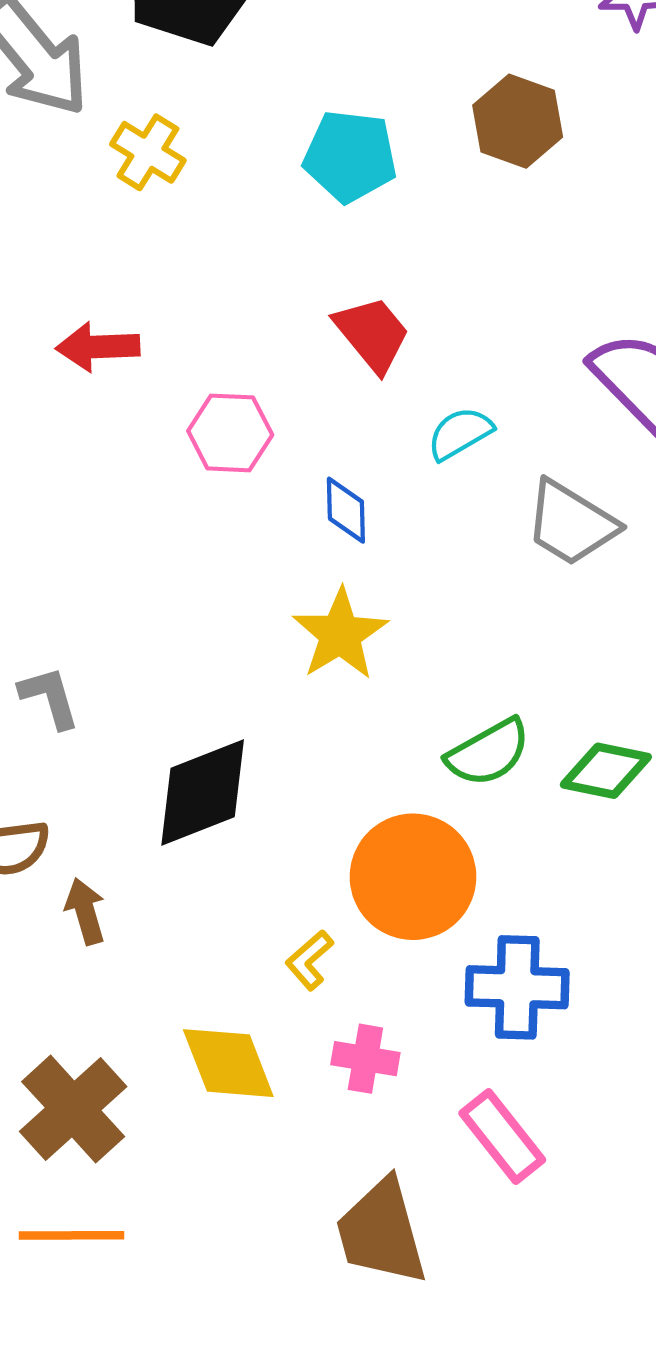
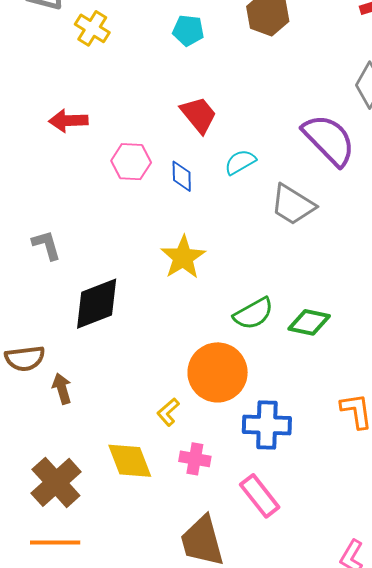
cyan pentagon: (350, 156) -> (188, 30), size x0.7
blue diamond: (346, 510) -> (182, 176), moved
gray L-shape: (50, 697) -> (46, 245), moved
black diamond: (203, 793) -> (97, 304), moved

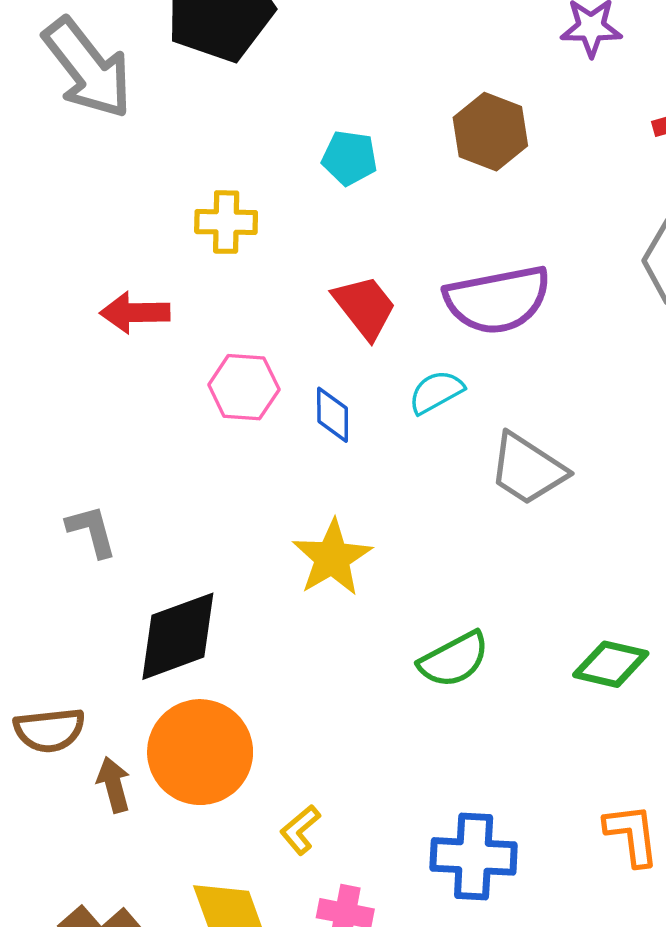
yellow cross: (92, 28) -> (226, 222), moved, turned -32
purple semicircle: (329, 140) -> (497, 300), moved, turned 122
green diamond: (309, 322) -> (611, 664), moved
orange circle: (218, 372) -> (200, 752), moved

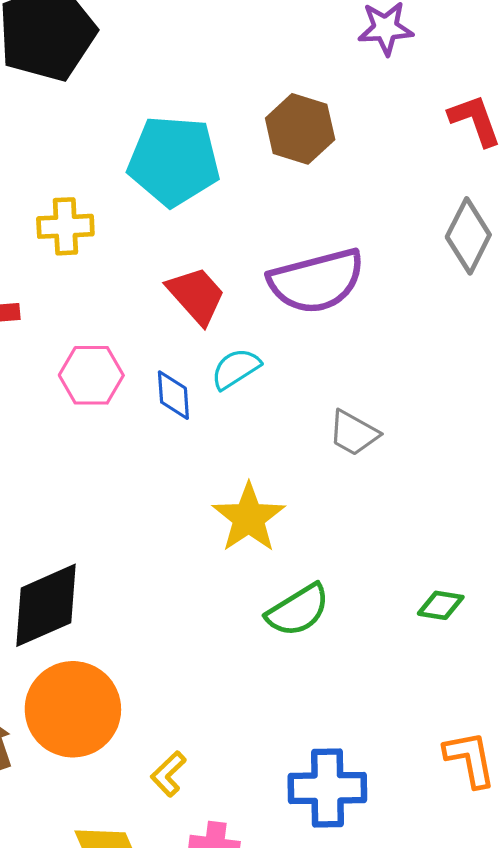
cyan pentagon: (350, 158) -> (174, 161), size x1.8
cyan semicircle: (436, 392) -> (236, 369), moved
gray trapezoid: (527, 469) -> (354, 433), size x0.7
yellow star: (332, 558) -> (249, 518), moved
green diamond: (611, 664) -> (441, 605), size x0.7

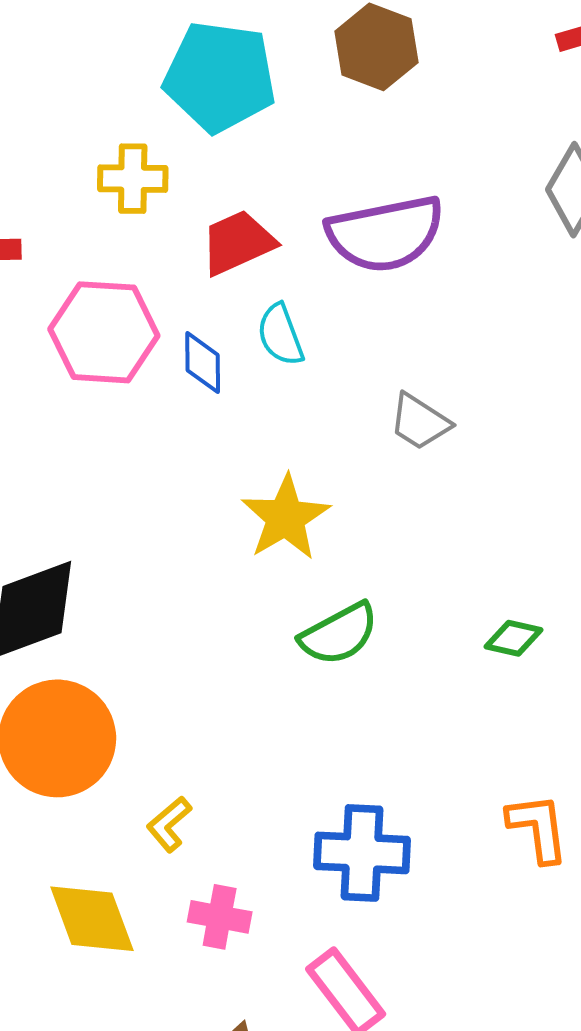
yellow cross: (65, 226) -> (133, 179), moved
red trapezoid: (196, 295) -> (238, 242), turned -76
cyan semicircle: (236, 369) -> (280, 335), turned -81
pink hexagon: (91, 375) -> (104, 332), size x1.4

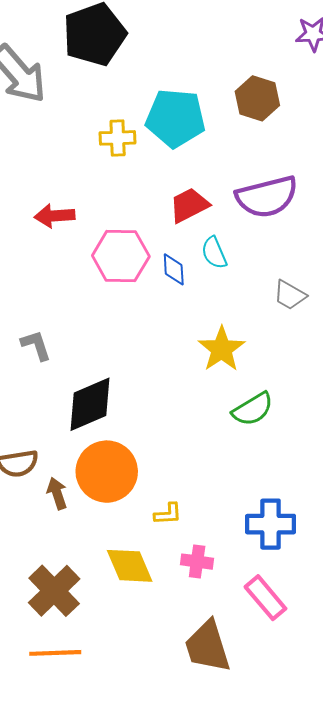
yellow cross: (133, 179) -> (118, 138), moved
yellow L-shape: (169, 824) -> (168, 514), turned -140

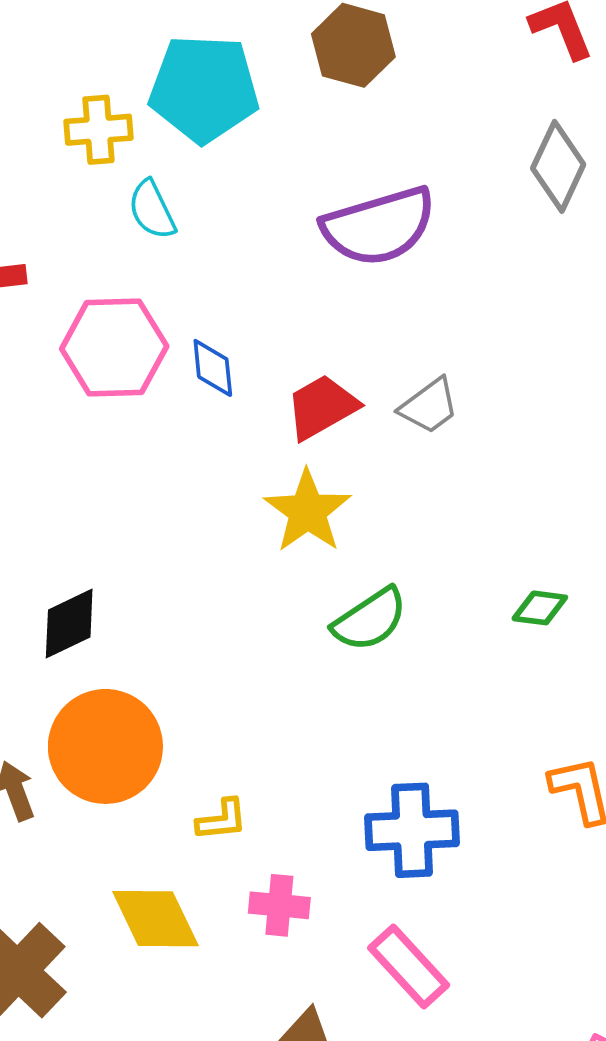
red trapezoid: (189, 205) -> (322, 407), moved
cyan semicircle: (214, 253) -> (152, 210), moved
gray trapezoid: (290, 295) -> (429, 406), turned -64
black diamond: (90, 404) -> (69, 624), size x0.7

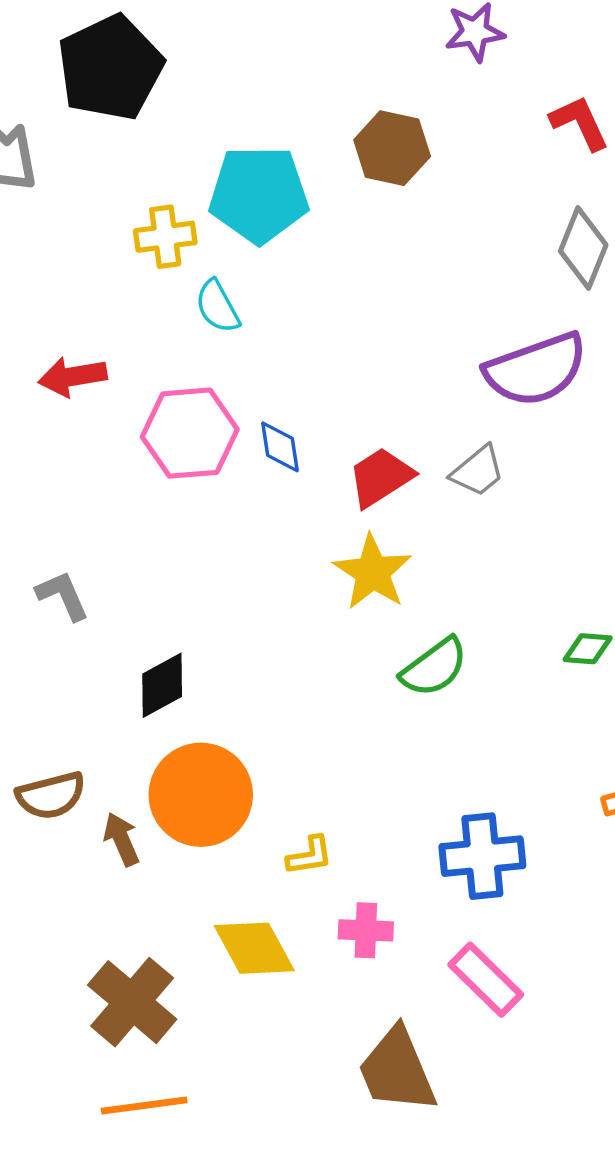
purple semicircle: (379, 226) -> (536, 370), moved

